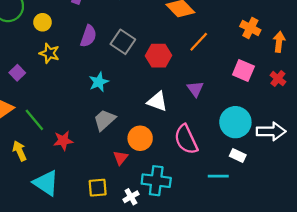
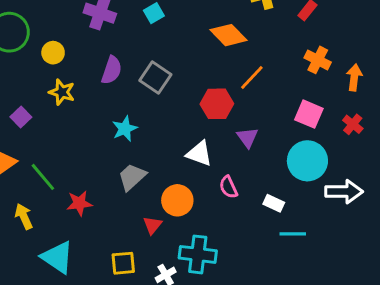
red hexagon: (158, 56) -> (217, 104), moved
cyan circle: (235, 122) -> (307, 161), moved
pink semicircle: (186, 139) -> (228, 187), moved, size x0.6
white rectangle: (238, 155) -> (274, 203), moved
cyan line: (218, 176) -> (293, 234), moved

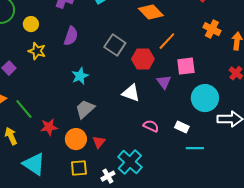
gray square: (155, 77) -> (115, 45), moved
pink square: (309, 114) -> (186, 66), moved, turned -30
pink semicircle: (228, 187) -> (151, 126), moved, turned 140
orange circle: (177, 200) -> (76, 139), moved
cyan cross: (198, 254) -> (130, 162), turned 35

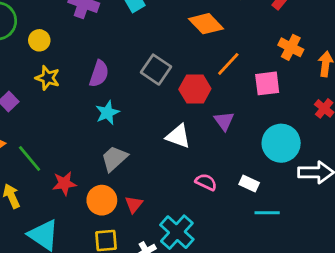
purple semicircle: (71, 36) -> (99, 74), moved
pink square: (186, 66) -> (267, 83), moved

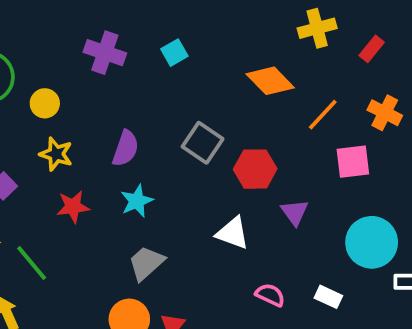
orange line: (228, 64) -> (323, 115), moved
red star: (64, 183) -> (73, 207), moved

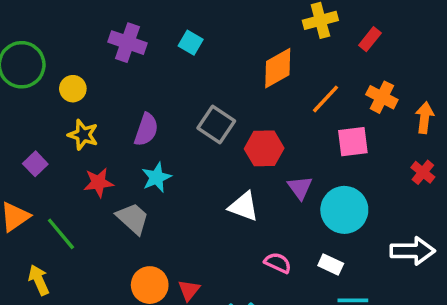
cyan square: (174, 53) -> (191, 43), turned -30
orange diamond: (270, 81) -> (278, 68), turned -75
cyan circle: (372, 242) -> (344, 210), moved
gray trapezoid: (146, 263) -> (133, 218), moved, turned 84

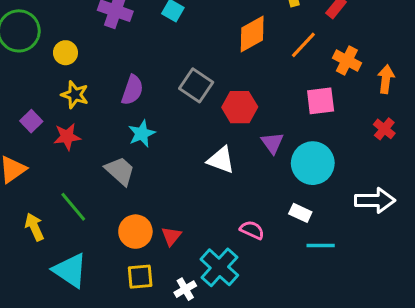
orange line: (326, 99) -> (303, 45), moved
red star: (98, 183) -> (67, 137), moved
green line: (61, 234) -> (73, 207), moved
pink semicircle: (278, 263) -> (252, 230), moved

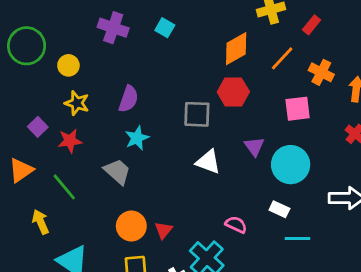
gray square: (196, 85) -> (197, 114), moved, turned -32
red hexagon: (240, 107) -> (233, 92), moved
green line: (73, 207) -> (64, 187), moved

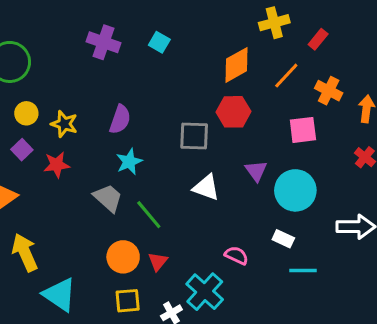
yellow circle: (68, 65) -> (26, 113), moved
green line: (64, 187) -> (149, 215), moved
yellow arrow: (41, 222) -> (25, 252), size x1.4

